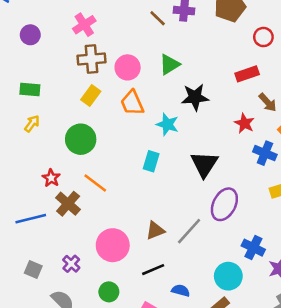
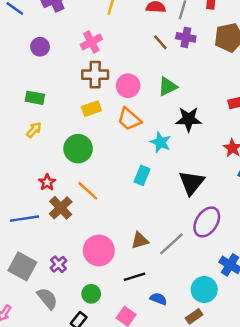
yellow rectangle: (91, 95) -> (91, 109), turned 30
orange trapezoid: (132, 103) -> (129, 119), turned -30
gray square: (33, 270) -> (22, 266), size x1.6

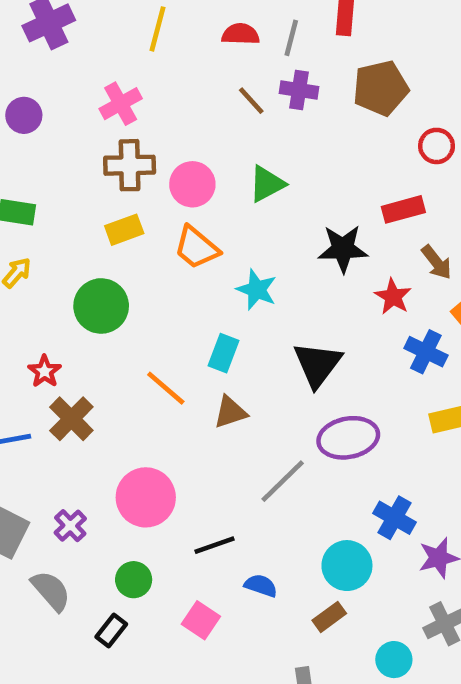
black star: (189, 119) -> (343, 249), moved
orange line: (88, 191) -> (166, 388), moved
purple ellipse: (207, 222) -> (348, 438), turned 48
brown triangle: (140, 240) -> (230, 412), moved

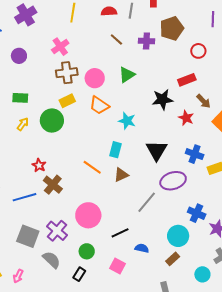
purple cross: (299, 90) -> (146, 41), moved
green circle: (101, 306) -> (52, 121), moved
blue cross: (426, 352) -> (195, 154), moved
purple cross: (70, 526) -> (57, 231), size x1.5

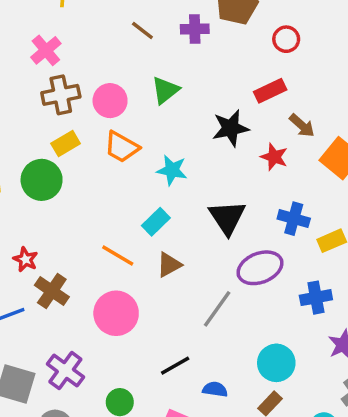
cyan rectangle: (116, 150) -> (156, 222), turned 35
blue cross: (197, 213) -> (316, 298), moved, turned -30
pink circle: (88, 215) -> (116, 313), moved

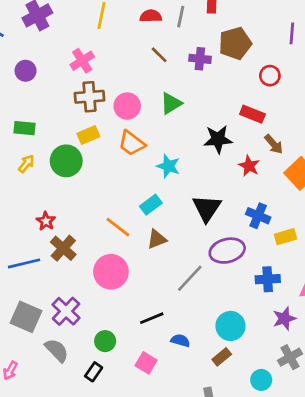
red rectangle: (270, 91) -> (252, 114), turned 40

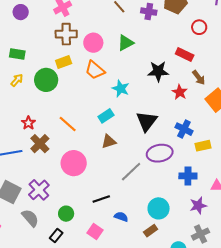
orange line: (118, 227) -> (68, 124), moved

